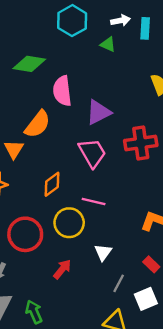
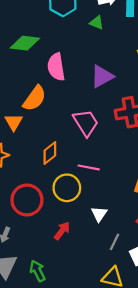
purple triangle: (98, 112) -> (102, 76), moved

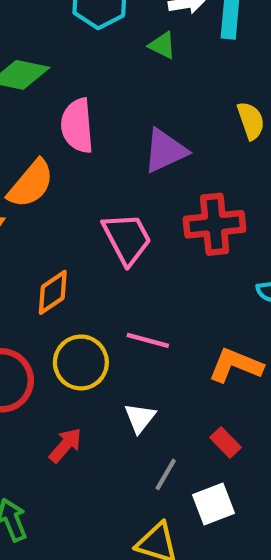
pink line: (89, 167) -> (148, 340), moved

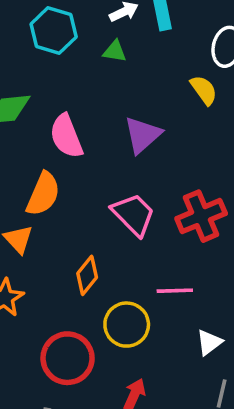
red cross: (215, 224) -> (201, 216), moved
white triangle: (140, 418) -> (209, 342), moved, turned 32

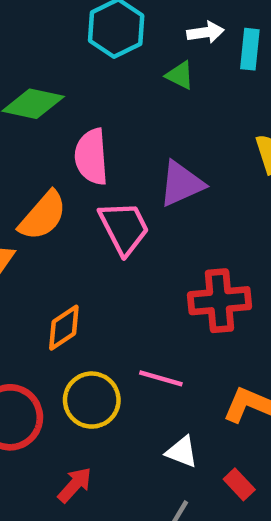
pink trapezoid: (133, 214) -> (124, 228), moved
white triangle: (209, 342) -> (182, 452), turned 40

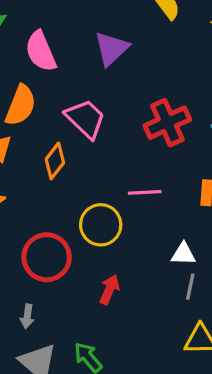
pink trapezoid: (124, 228) -> (85, 119), moved
orange diamond: (64, 328) -> (55, 161), moved
white triangle: (182, 452) -> (183, 254), moved

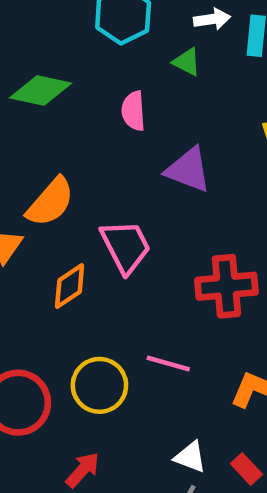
purple triangle: (111, 48) -> (188, 170), turned 45
pink semicircle: (41, 51) -> (133, 111), moved, size x0.7

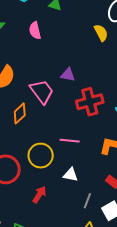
purple triangle: (188, 170) -> (68, 75), moved, size x0.7
white triangle: (190, 457) -> (71, 175), moved

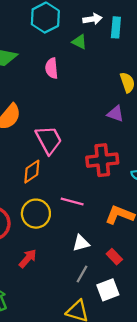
purple triangle: (68, 75) -> (115, 114), moved
orange diamond: (20, 113) -> (32, 172), moved
white triangle: (71, 175) -> (81, 243), moved, turned -35

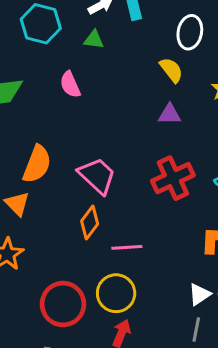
pink line: (72, 201) -> (127, 247), moved
yellow circle: (36, 214) -> (116, 293), moved
white triangle: (81, 243) -> (199, 294), moved

